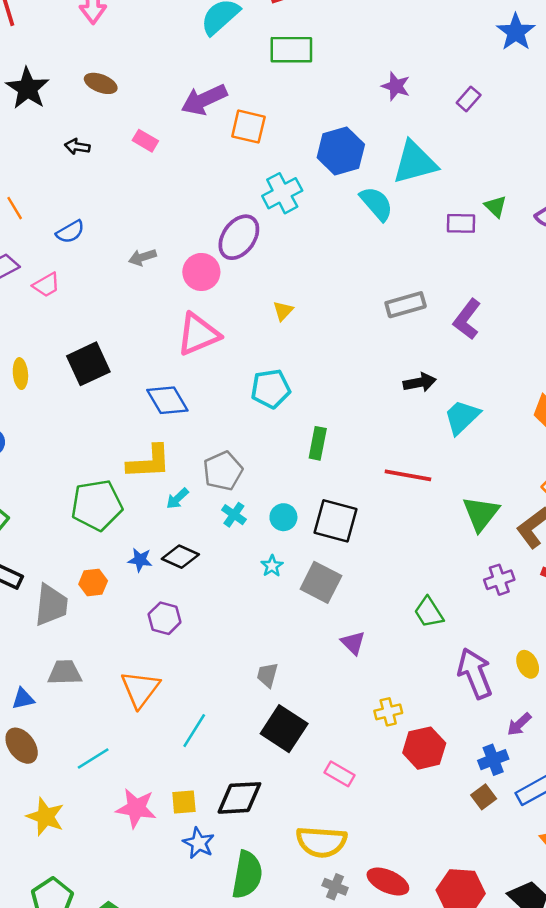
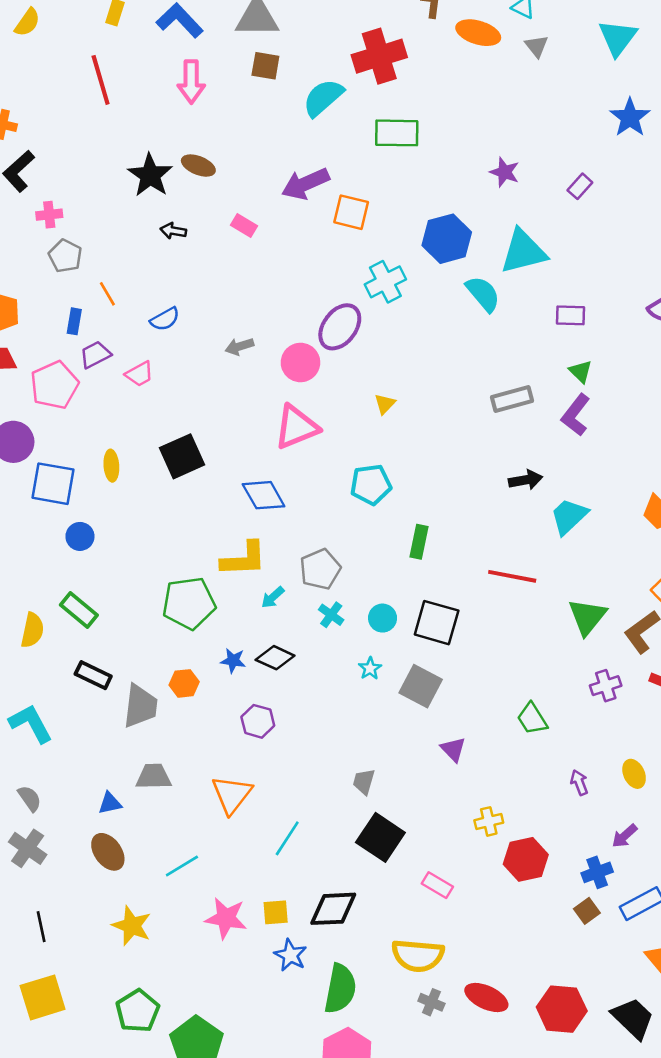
black star: (28, 88) -> (150, 175), moved
green triangle: (496, 206) -> (581, 371), moved
purple arrow: (475, 673) -> (579, 783), size x0.5

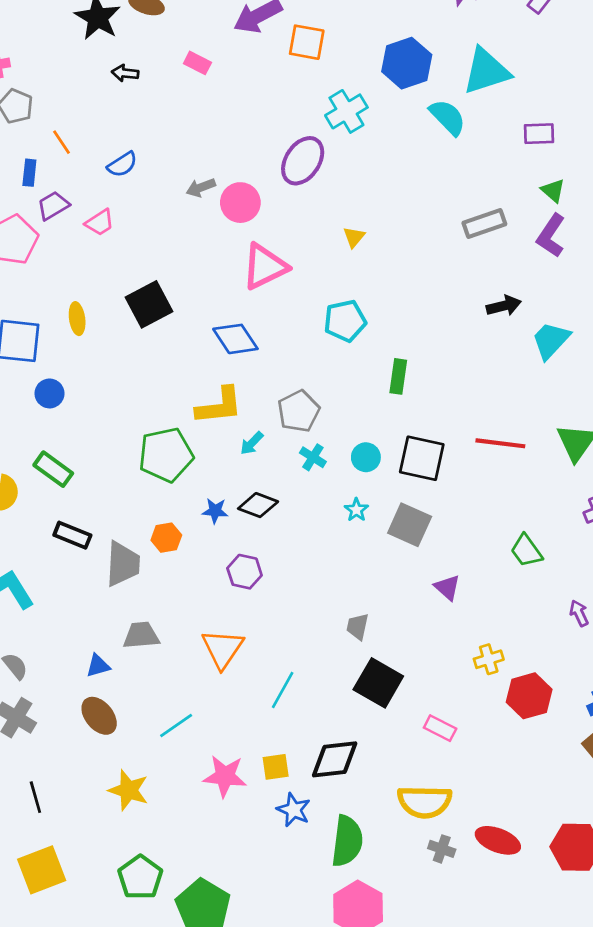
pink circle: (300, 363) -> (240, 203), moved
red line: (512, 576) -> (500, 443), moved

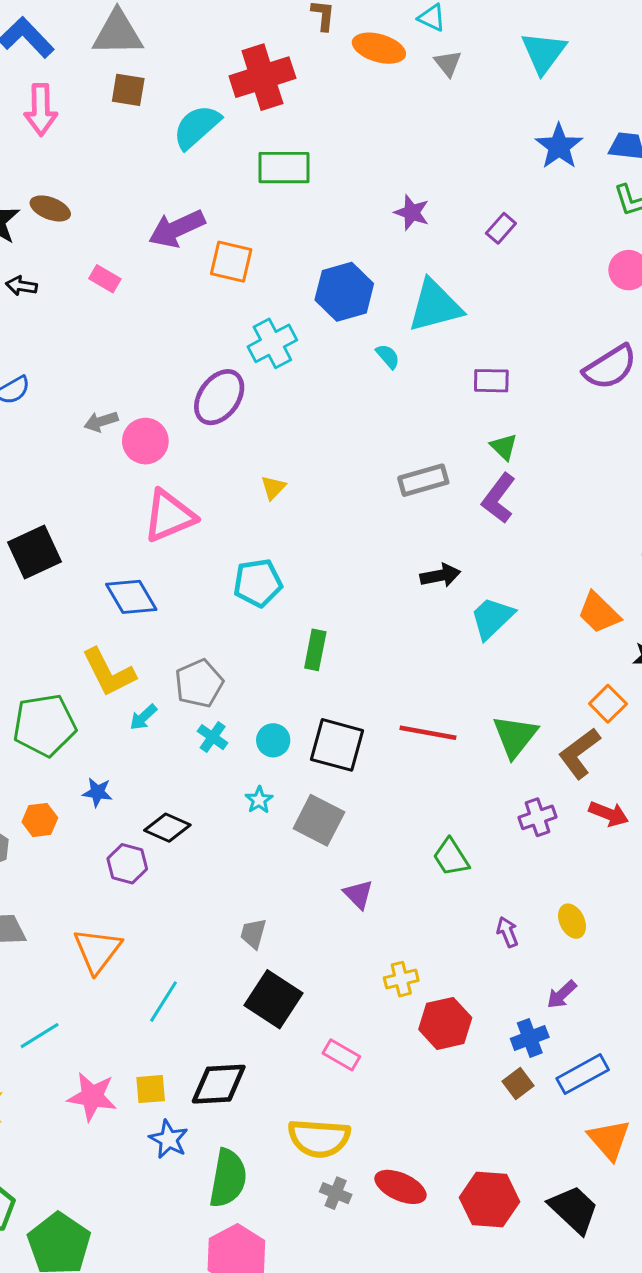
cyan semicircle: (448, 117) -> (388, 356), size x0.6
yellow L-shape: (219, 406) -> (109, 672), turned 66
black diamond: (258, 505) -> (167, 828), moved

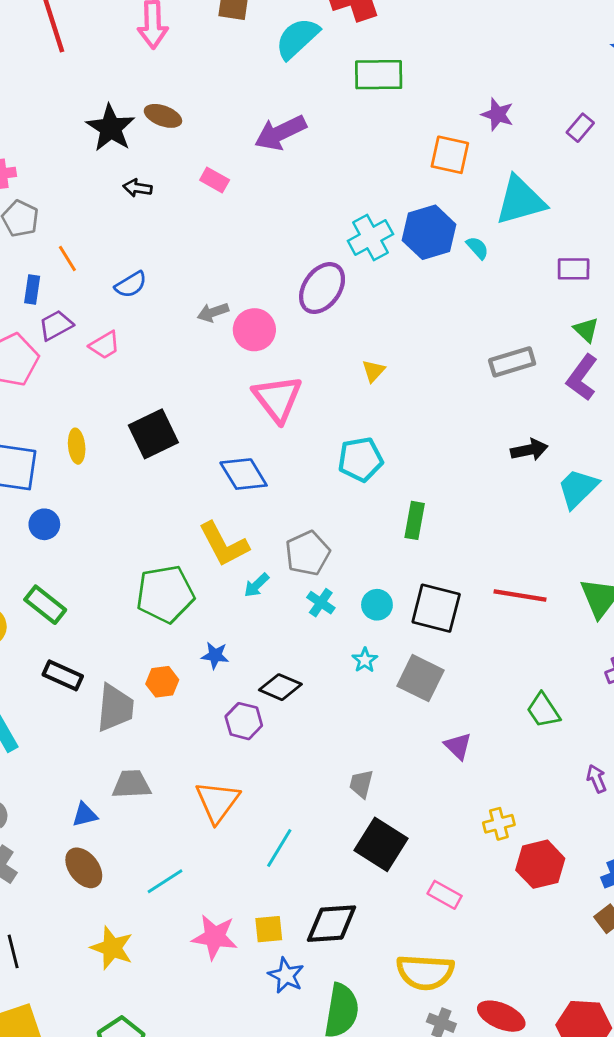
orange square: (231, 262) -> (450, 155), moved
blue hexagon: (344, 292) -> (429, 232), moved
pink triangle: (169, 516) -> (277, 399), turned -44

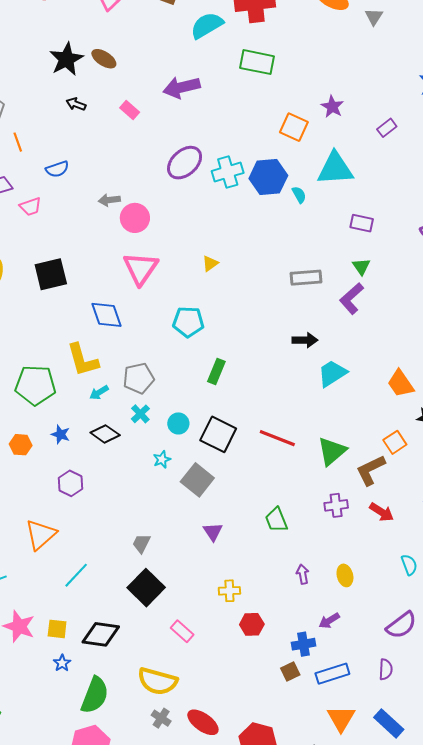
purple ellipse: (322, 288) -> (185, 163), moved
black diamond: (280, 687) -> (105, 434), moved
red hexagon: (540, 864) -> (252, 624), size x0.7
blue star: (286, 975) -> (62, 663), size x0.7

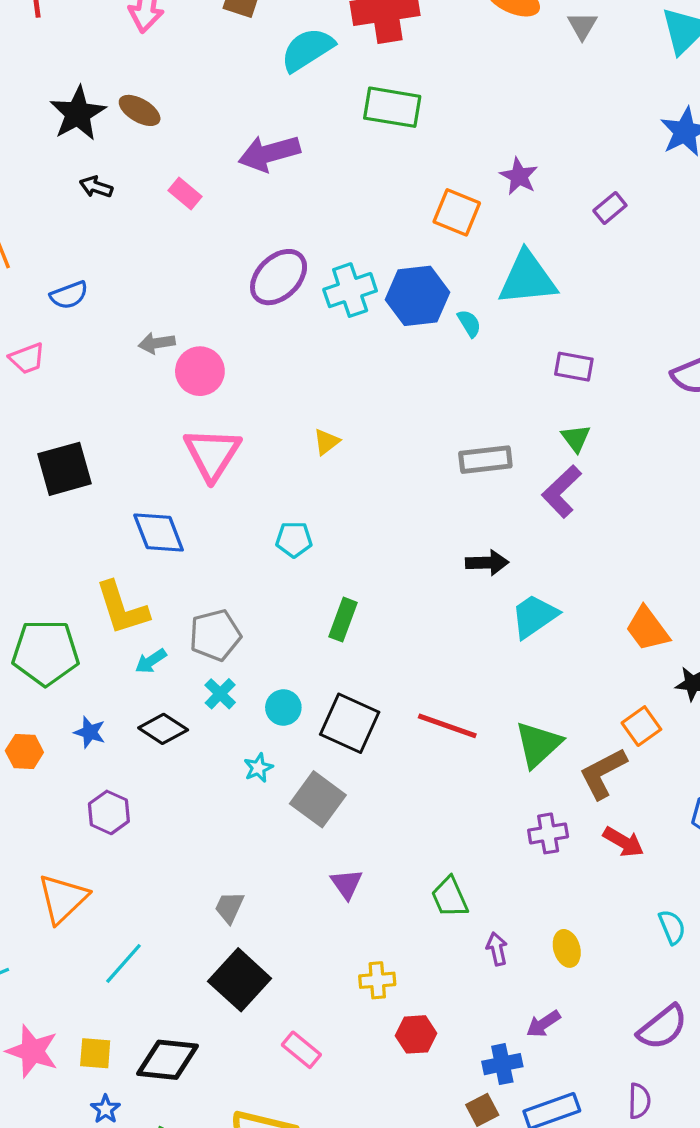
cyan pentagon: (188, 322) -> (294, 539), size x0.7
green trapezoid: (276, 520) -> (450, 897), moved

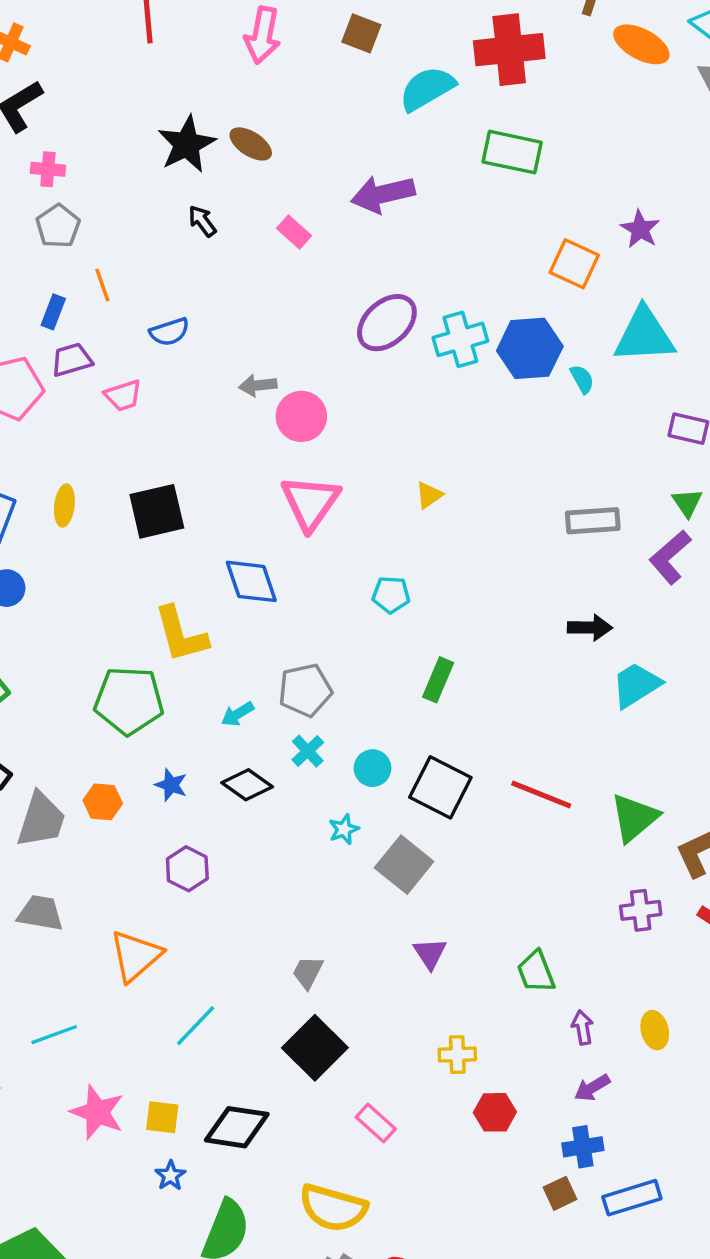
black arrow: (96, 187) -> (202, 221), turned 32
yellow L-shape: (122, 608) -> (181, 634), moved
purple arrow: (543, 1024) -> (592, 1088), moved

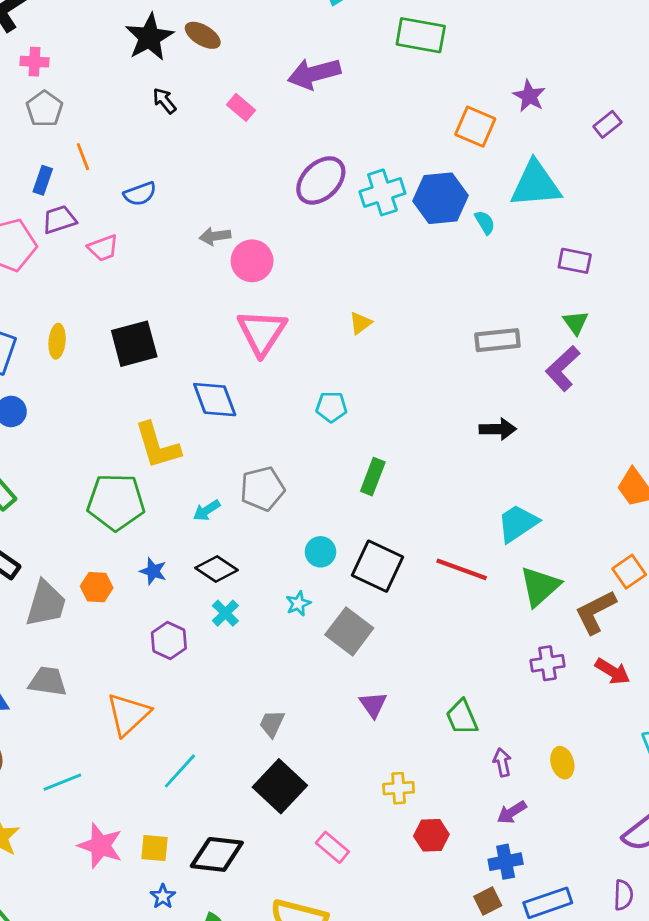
cyan trapezoid: (636, 685) -> (518, 523), moved
cyan cross: (308, 751) -> (225, 613), moved

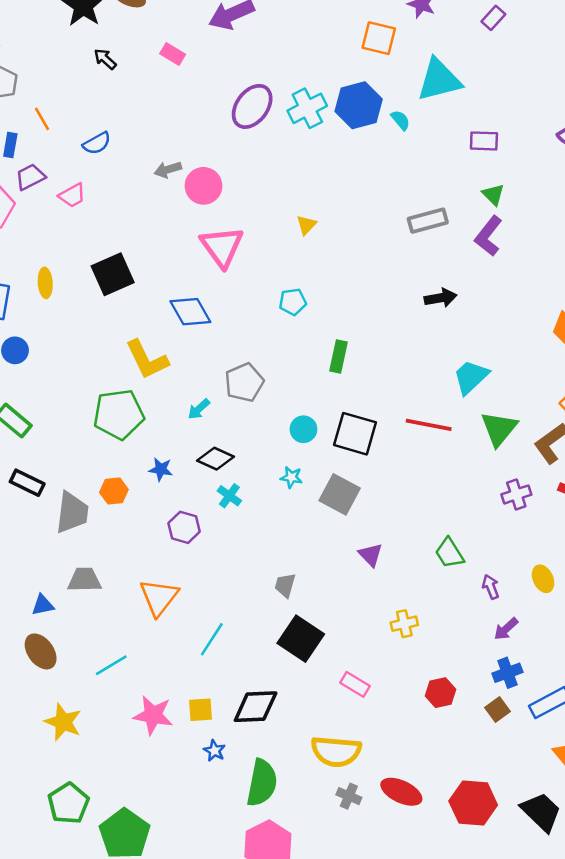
cyan star: (298, 604) -> (291, 477), turned -30
red hexagon: (431, 835) -> (441, 693), moved

